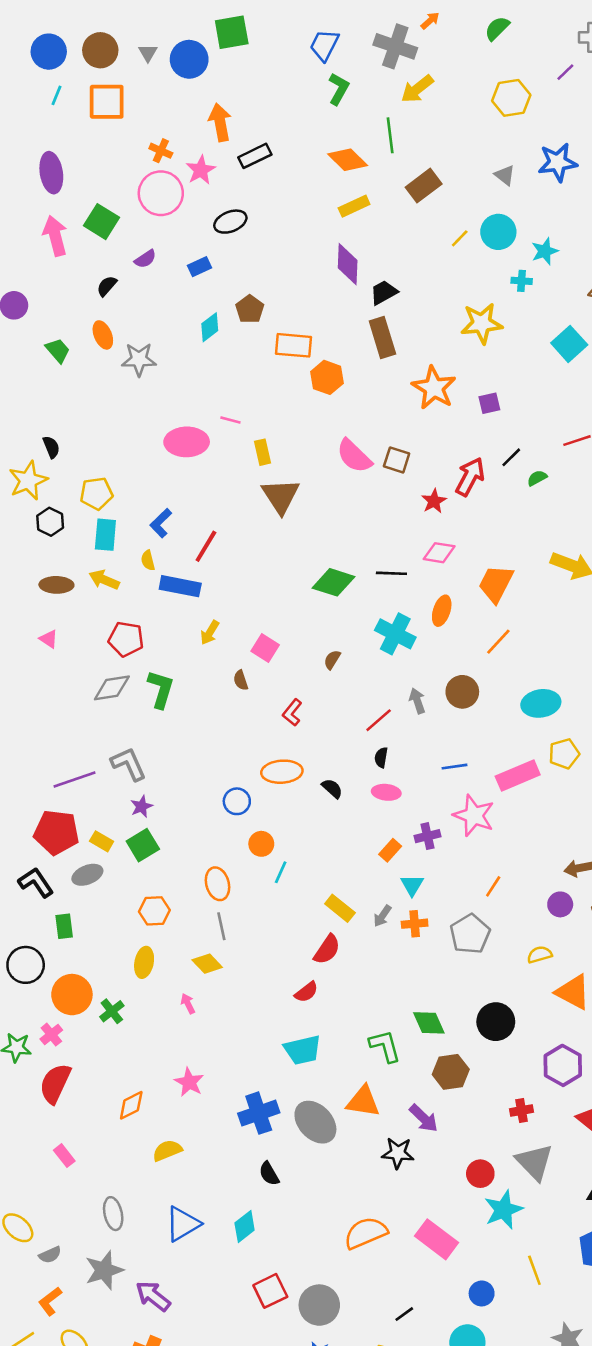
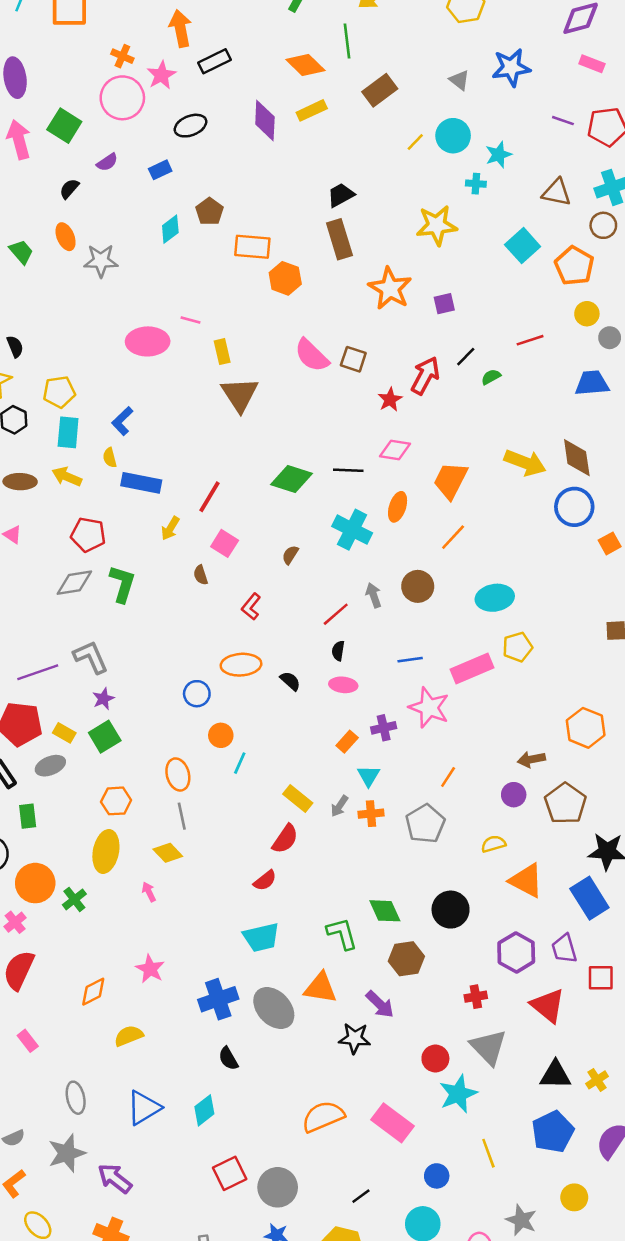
purple diamond: (348, 264) -> (265, 121), moved
red line: (206, 546) -> (209, 497), moved
yellow ellipse: (144, 962) -> (106, 851), size x1.4

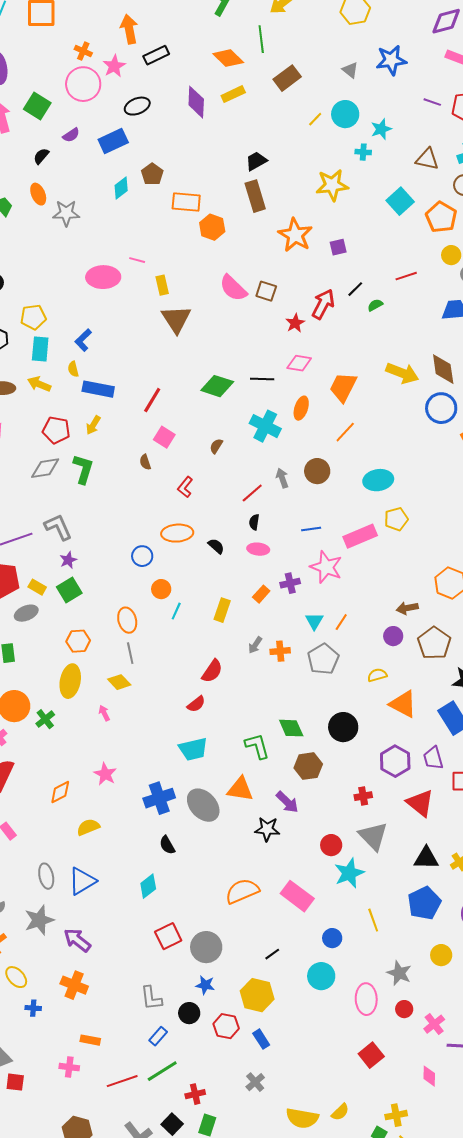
blue rectangle: (160, 170) -> (113, 141), size x1.6
yellow arrow: (170, 528) -> (93, 425), moved
cyan triangle: (369, 776) -> (314, 621), moved
yellow rectangle: (298, 798) -> (222, 610), moved, turned 70
blue triangle: (144, 1108) -> (82, 881), moved

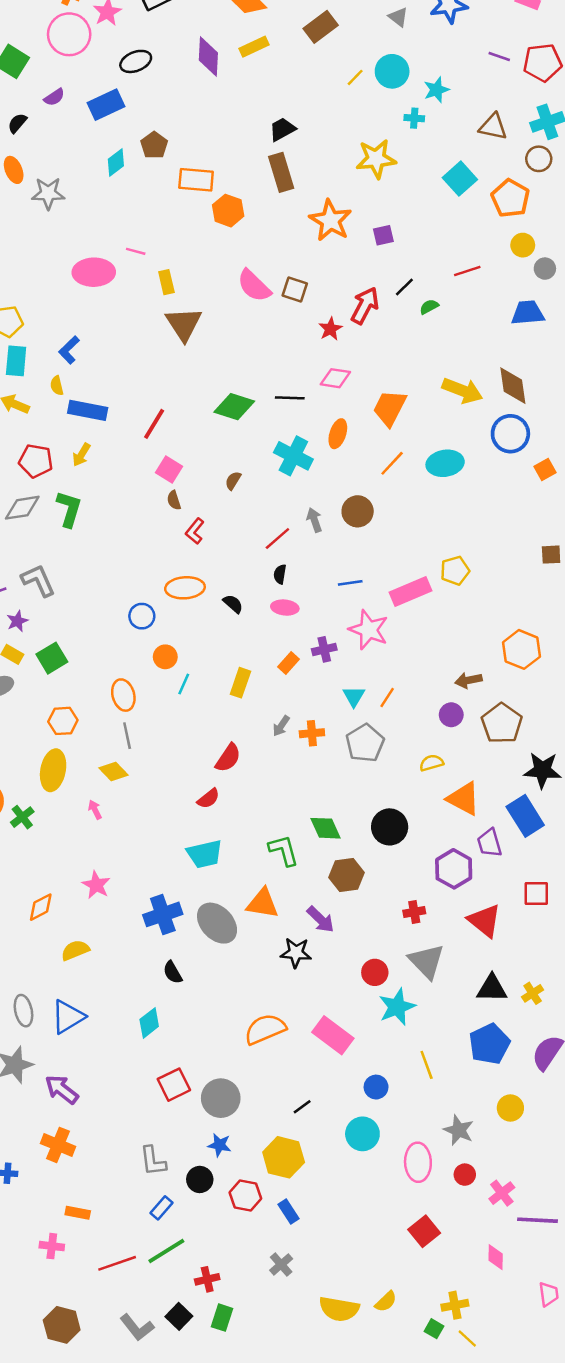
brown semicircle: (145, 462) -> (174, 500), moved
cyan ellipse: (378, 480) -> (445, 463), moved
purple star: (68, 560) -> (17, 621), moved
purple trapezoid: (433, 758) -> (489, 843), moved

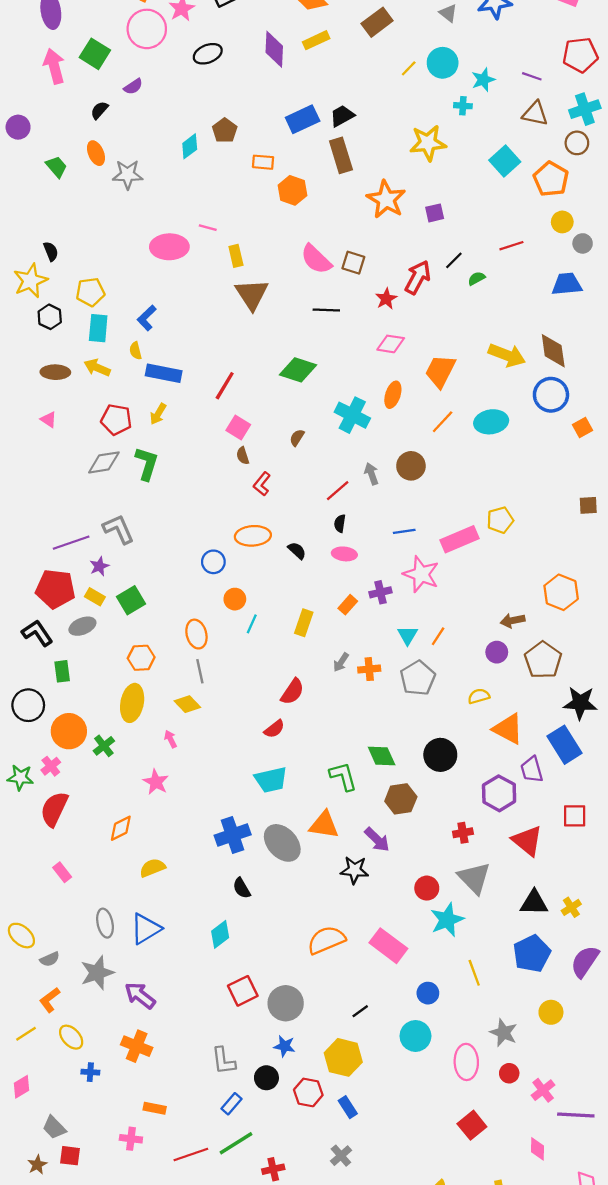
purple line: (499, 56) -> (532, 76), moved
blue rectangle: (106, 105) -> (303, 119), moved
orange rectangle: (196, 180) -> (263, 162), size x0.7
black line: (290, 398) -> (326, 310), moved
pink star: (96, 885) -> (156, 782), moved

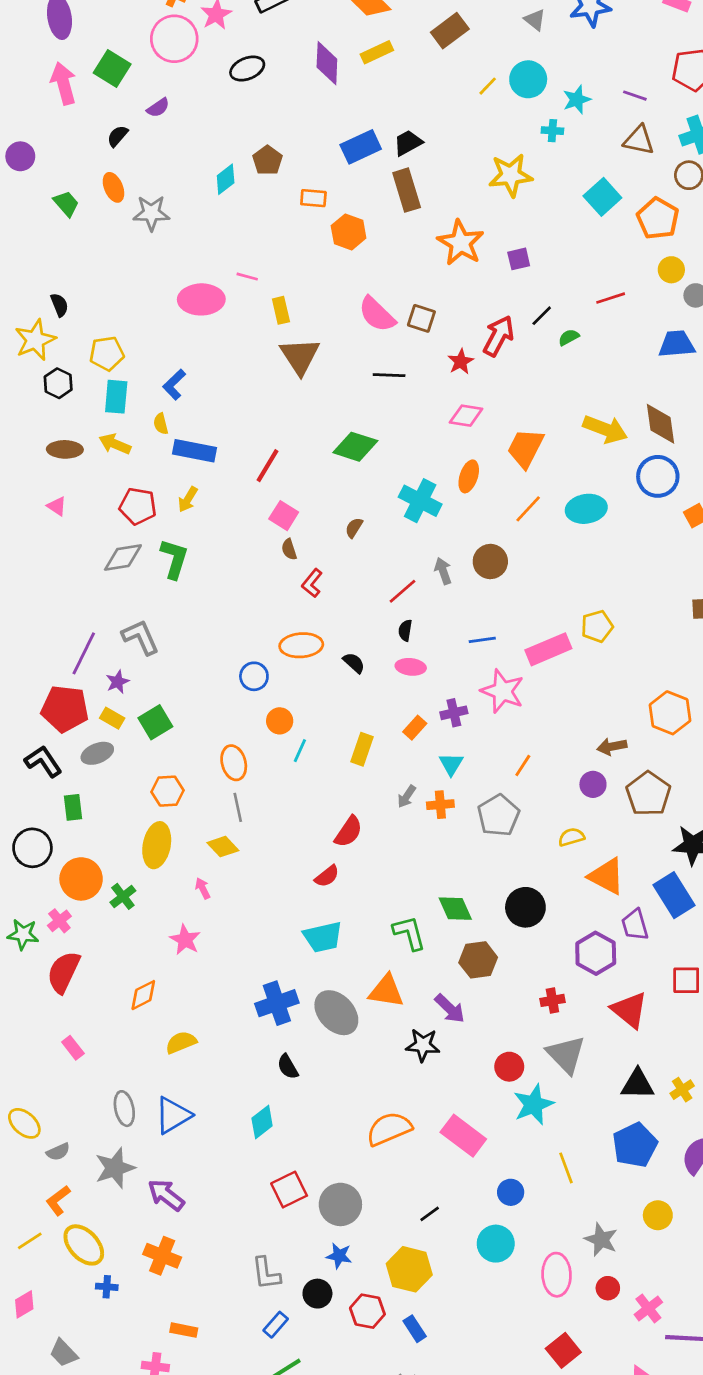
purple line: (71, 543) -> (84, 653), turned -45
cyan triangle: (408, 635) -> (451, 764), moved
yellow ellipse: (71, 1037) -> (84, 1245), size x1.4

